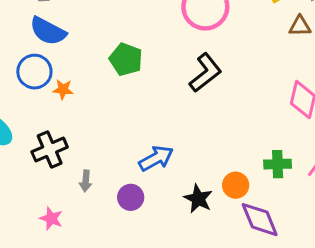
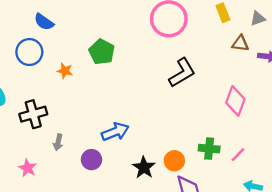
blue semicircle: (48, 31) -> (44, 22), size x0.7
black L-shape: (205, 73) -> (182, 73), moved
orange star: (63, 89) -> (65, 71), moved

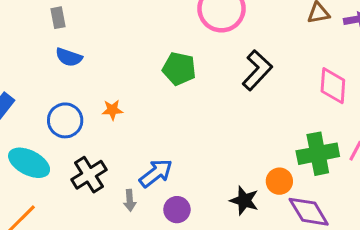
blue circle: (29, 52) -> (65, 120), moved
green pentagon: (102, 52) -> (179, 69), moved
blue arrow: (115, 132) -> (156, 173), moved
green cross: (209, 149) -> (318, 154), size x1.5

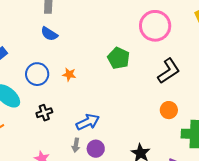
black cross: (89, 175) -> (44, 113), size x0.7
orange circle: (279, 181) -> (169, 110), moved
gray arrow: (130, 200) -> (76, 145), moved

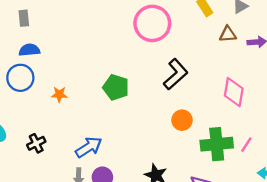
blue semicircle: (49, 34) -> (29, 50), turned 150
green pentagon: (119, 58) -> (116, 87), moved
blue circle: (37, 74) -> (20, 78), moved

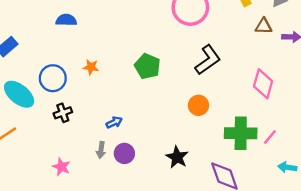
blue circle: (20, 78) -> (53, 78), moved
orange circle: (182, 120) -> (199, 105), moved
blue arrow: (89, 147) -> (114, 122), size x0.6

